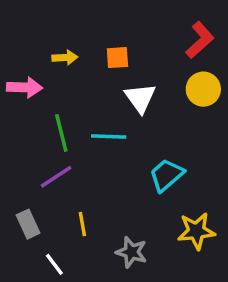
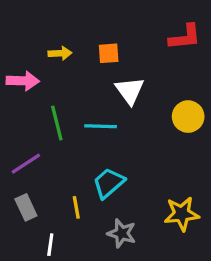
red L-shape: (200, 40) -> (185, 37), turned 36
yellow circle: (203, 89) -> (188, 117), moved
cyan trapezoid: (166, 175) -> (109, 183), moved
purple line: (56, 177) -> (26, 164), moved
white line: (54, 264) -> (50, 245), turned 45

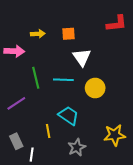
yellow circle: (188, 117) -> (95, 88), moved
cyan trapezoid: (109, 183) -> (68, 116), turned 75
gray rectangle: (26, 207) -> (16, 141), moved
gray star: (122, 233) -> (77, 147), turned 30

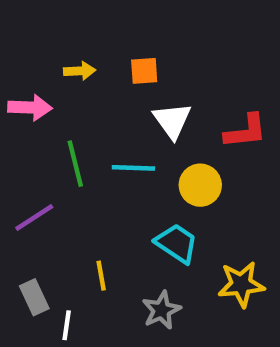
red L-shape: (117, 24) -> (246, 131), moved
cyan trapezoid: (68, 116) -> (177, 243), moved

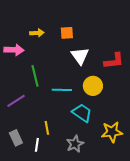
cyan line: (133, 168) -> (62, 90), moved
white line: (67, 325) -> (37, 145), moved

